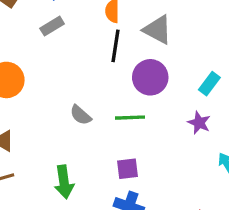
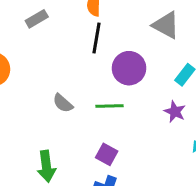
gray triangle: (158, 30) -> (166, 25), moved
purple square: (127, 169) -> (107, 154), turned 35

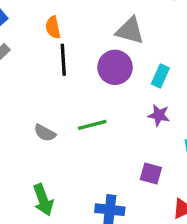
purple circle: (129, 68) -> (115, 67), moved
purple square: (107, 154) -> (151, 173), moved

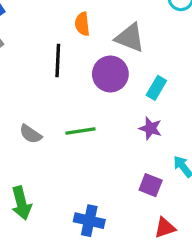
orange semicircle: (53, 27) -> (82, 24), moved
purple square: (151, 173) -> (151, 185), moved

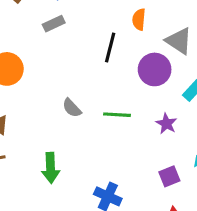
purple star: (150, 128) -> (166, 124), moved
purple square: (151, 185) -> (169, 176), turned 35

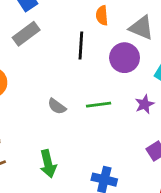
gray rectangle: (54, 24) -> (26, 34), size x1.4
purple star: (166, 124) -> (144, 104), turned 30

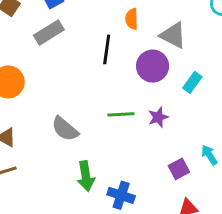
purple star: (144, 104) -> (158, 117), moved
gray semicircle: (57, 106) -> (65, 129), moved, size x1.4
green arrow: (48, 164) -> (86, 176), moved

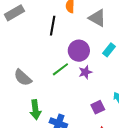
purple circle: (153, 66) -> (79, 51), moved
green line: (121, 114) -> (60, 69), turned -36

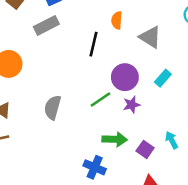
gray semicircle: (23, 78) -> (53, 107), turned 60
purple square: (98, 107) -> (145, 149), turned -32
green arrow: (35, 110) -> (115, 139), moved, turned -84

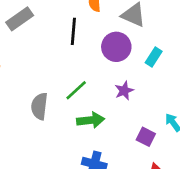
purple circle: (125, 77) -> (116, 47), moved
green line: (101, 99) -> (76, 90), moved
green arrow: (115, 139) -> (91, 120), moved

